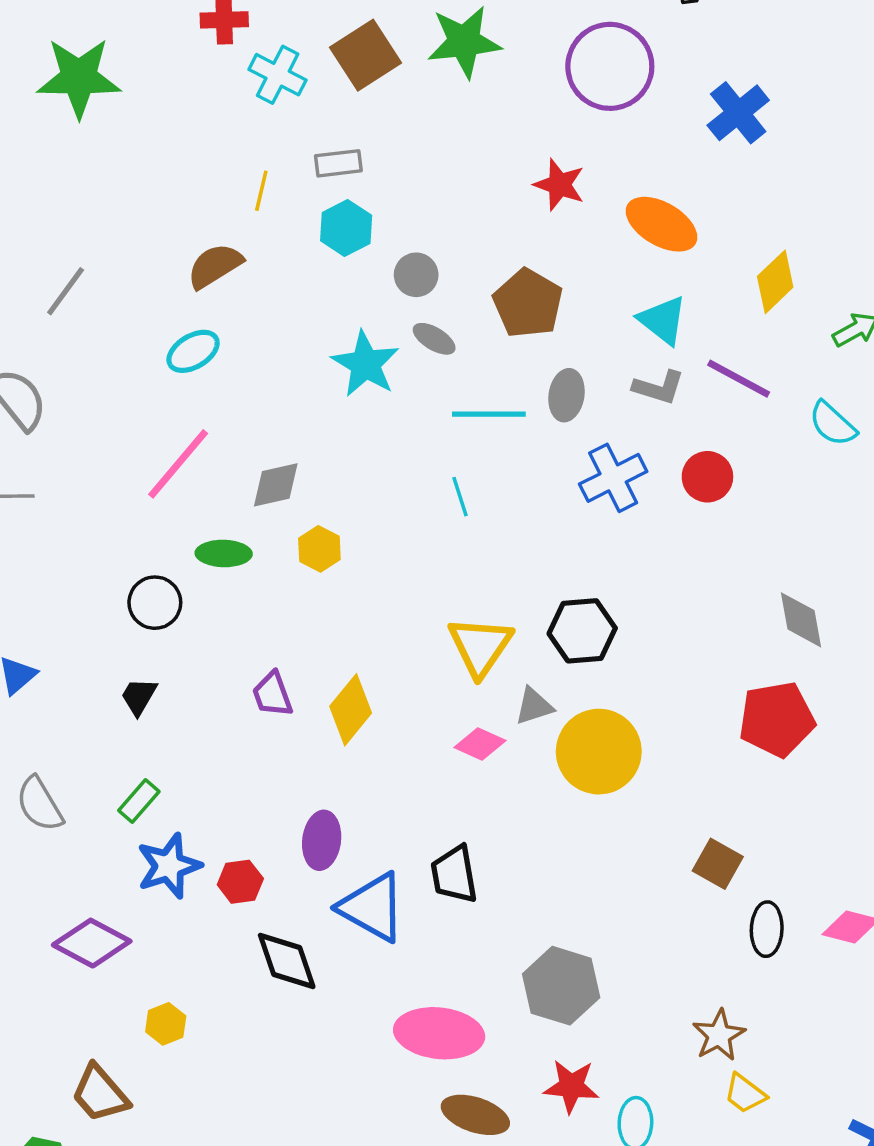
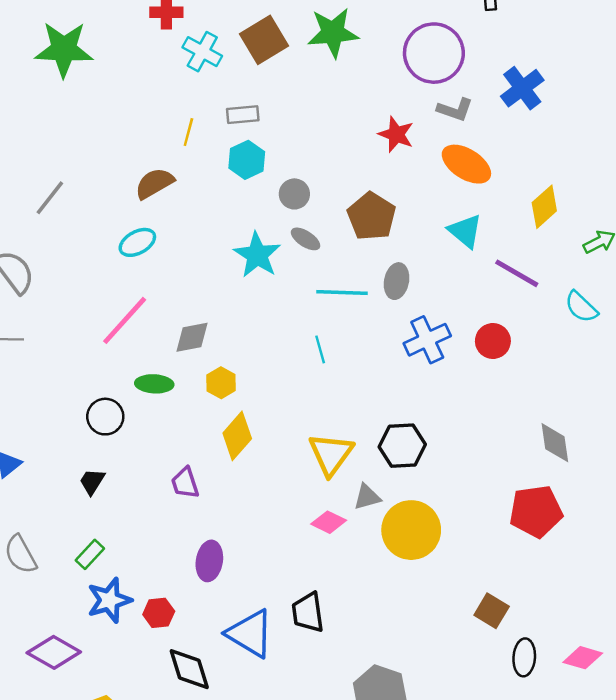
gray L-shape: (659, 387) -> (455, 110), moved
yellow diamond: (351, 710) -> (237, 436), moved
purple ellipse: (322, 840) -> (209, 561), moved

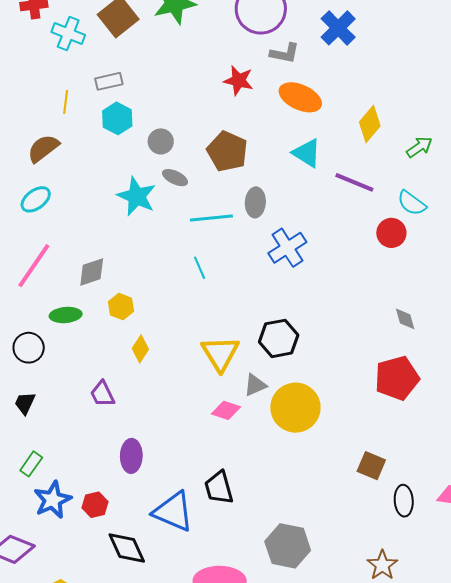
red circle: (493, 341) -> (391, 233), moved
yellow diamond: (237, 436) -> (140, 349), size x0.7
gray diamond: (555, 443) -> (405, 319), size x0.7

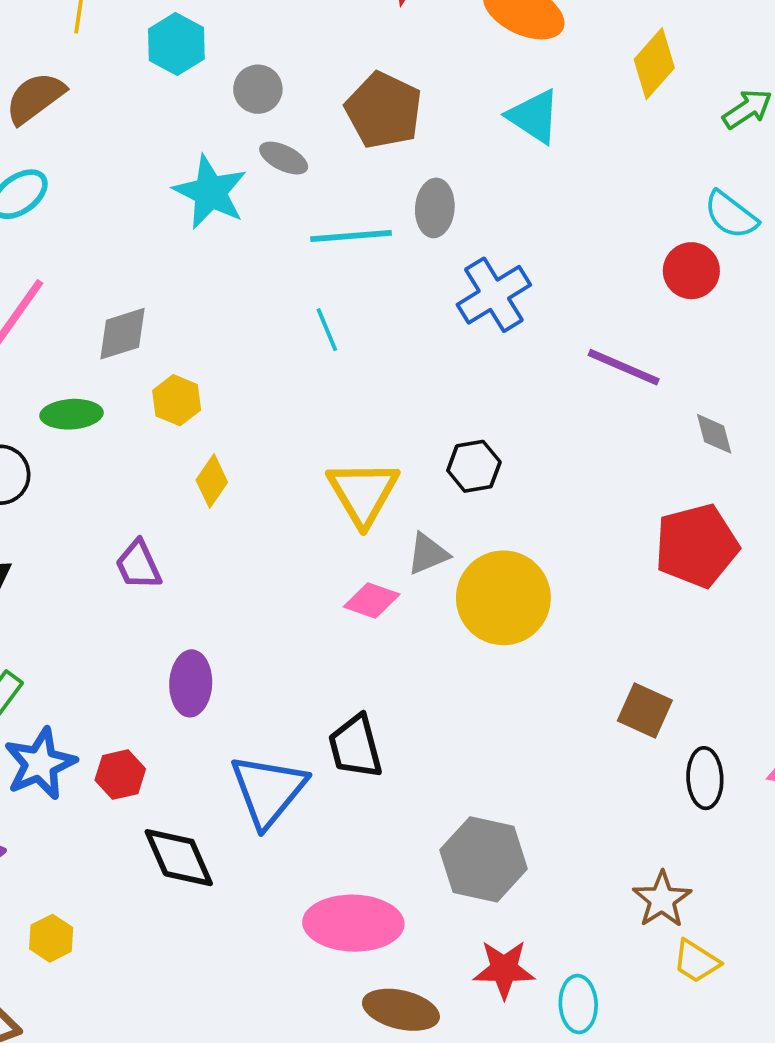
purple line: (354, 182) -> (624, 367), moved
black hexagon: (279, 338) -> (474, 466), size x0.7
blue triangle: (173, 512) -> (268, 790), turned 45

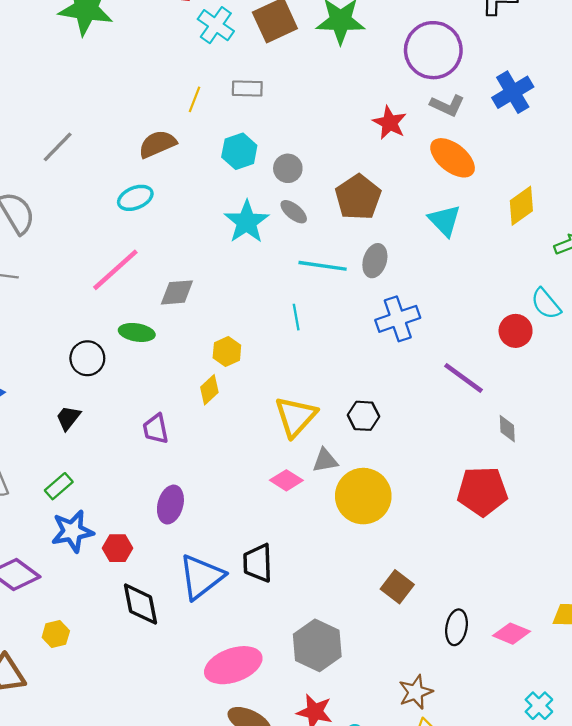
cyan hexagon: (176, 44) -> (239, 151), moved
yellow hexagon: (177, 400) -> (227, 352), moved
brown square: (645, 710) -> (397, 587), moved
pink ellipse: (353, 923) -> (233, 665), turned -34

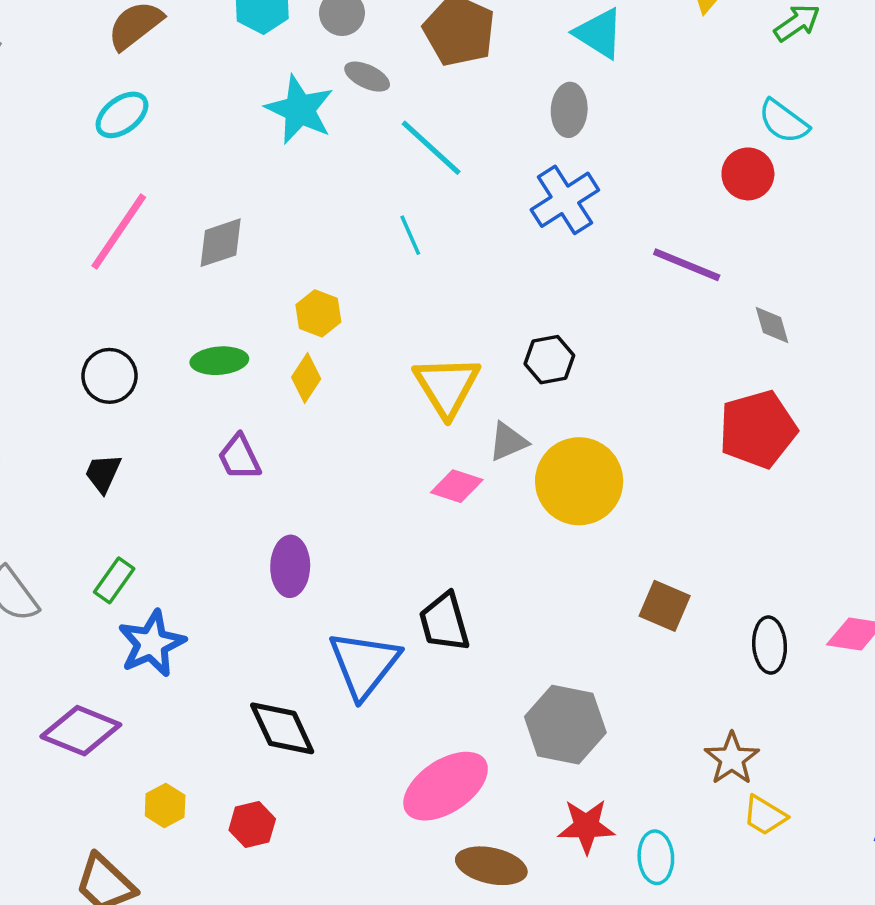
gray ellipse: (375, 261) -> (569, 110), moved
cyan line: (323, 266) -> (431, 148), turned 48
green ellipse: (137, 332) -> (219, 361), moved
red hexagon: (117, 548) -> (252, 825), moved

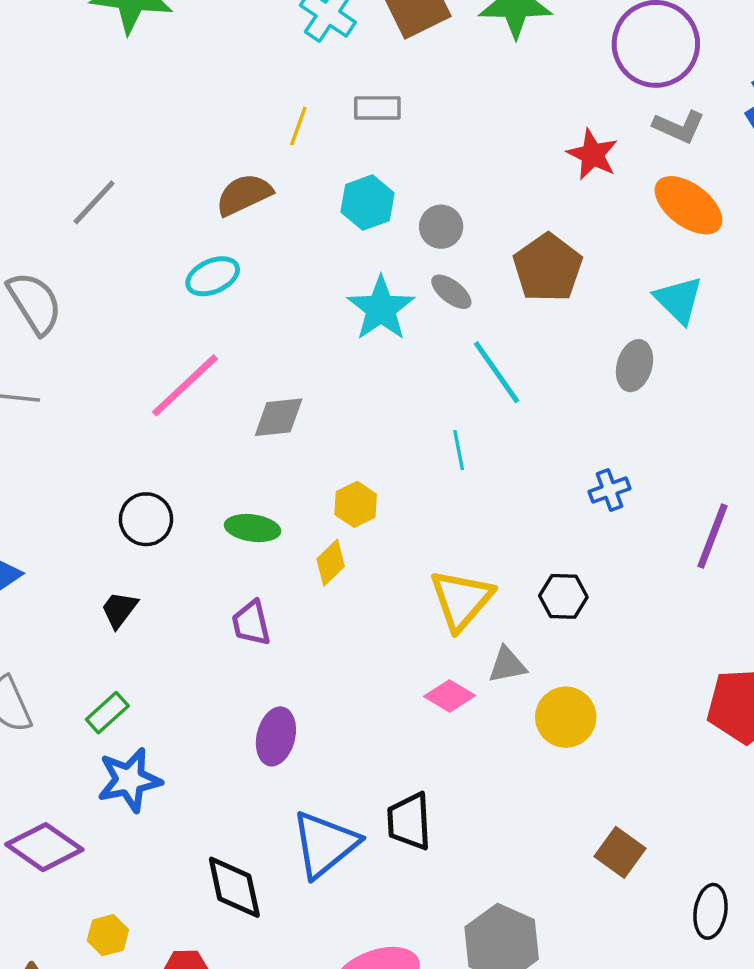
blue cross: (565, 200) -> (610, 490), moved, size x0.6
purple line: (687, 265) -> (712, 536), turned 76
yellow circle: (579, 481) -> (566, 717), size x0.7

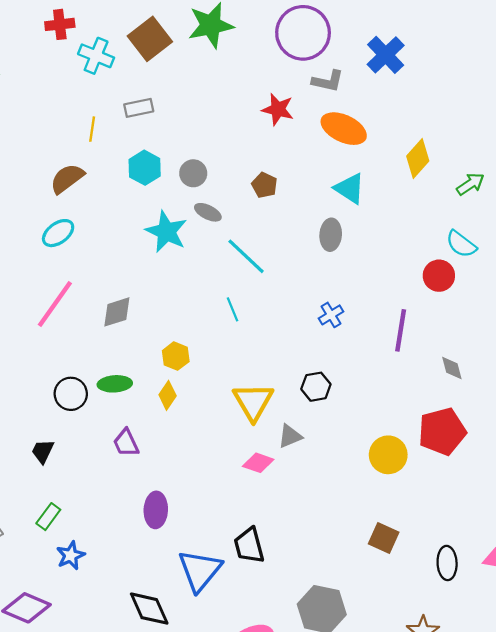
brown pentagon: (548, 268) -> (264, 185), size x0.6
black circle: (146, 519) -> (71, 394), moved
yellow circle: (566, 717) -> (388, 455), moved
blue star: (129, 780) -> (71, 556), size x0.7

